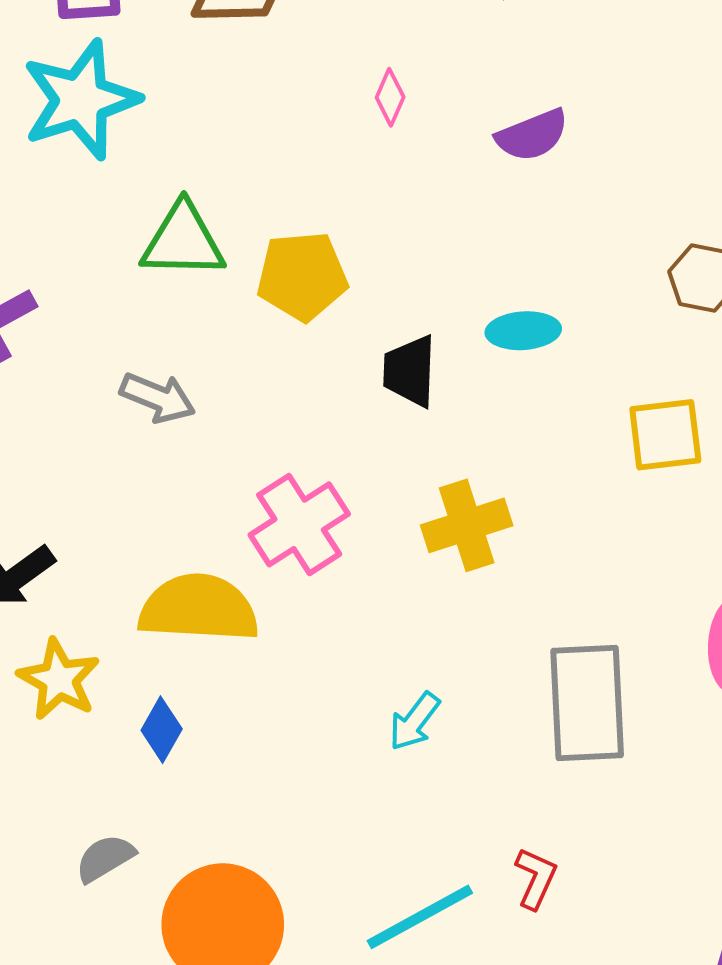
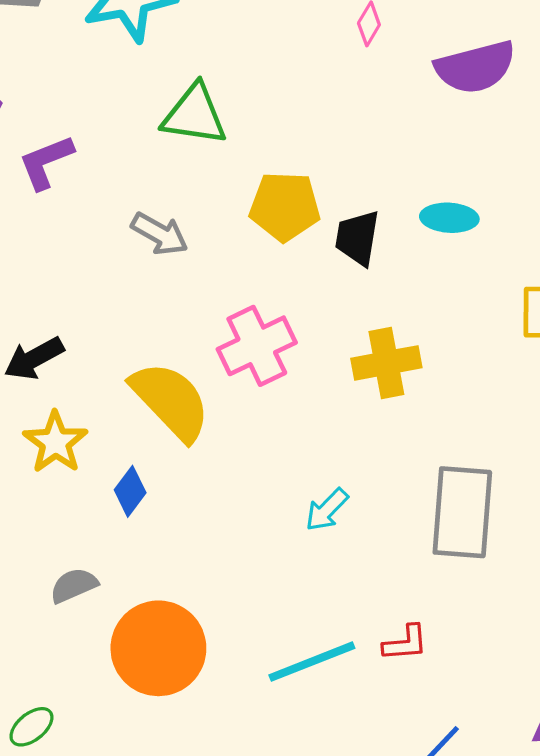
purple semicircle: (532, 135) -> (475, 67), size x1.4
yellow pentagon: (302, 276) -> (285, 206), moved
yellow semicircle: (199, 608) -> (171, 401), turned 36
red L-shape: (536, 878) -> (405, 643), turned 54

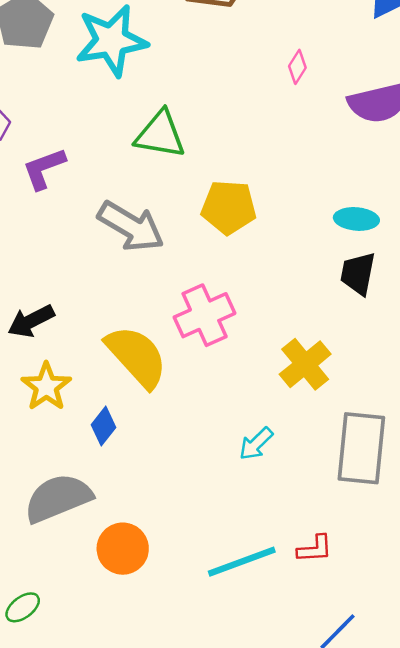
gray arrow: (160, 234) -> (131, 226), size x1.5
black trapezoid: (357, 238) -> (358, 273), moved
yellow cross: (386, 363) -> (305, 364), moved, turned -30
gray semicircle: (74, 585) -> (58, 498), size x1.8
orange circle: (158, 648) -> (123, 549), size x0.7

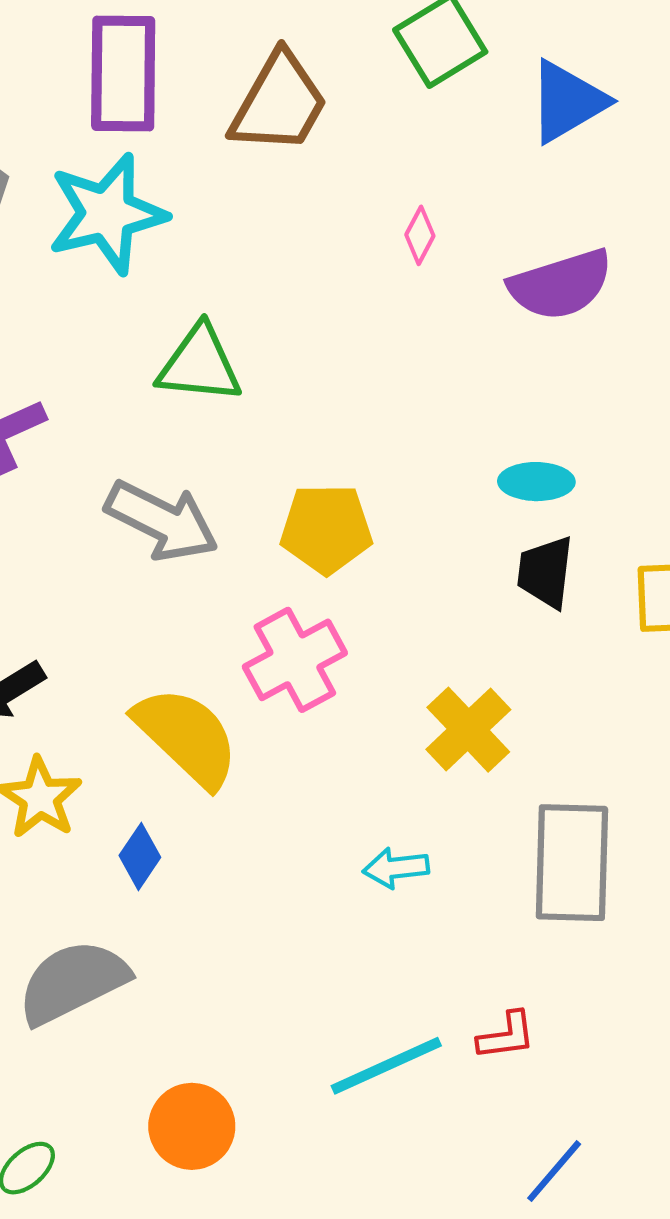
yellow pentagon: (229, 207) -> (326, 529), moved
cyan arrow: (256, 444) -> (396, 868), turned 42
orange circle: (123, 549) -> (192, 1126), moved

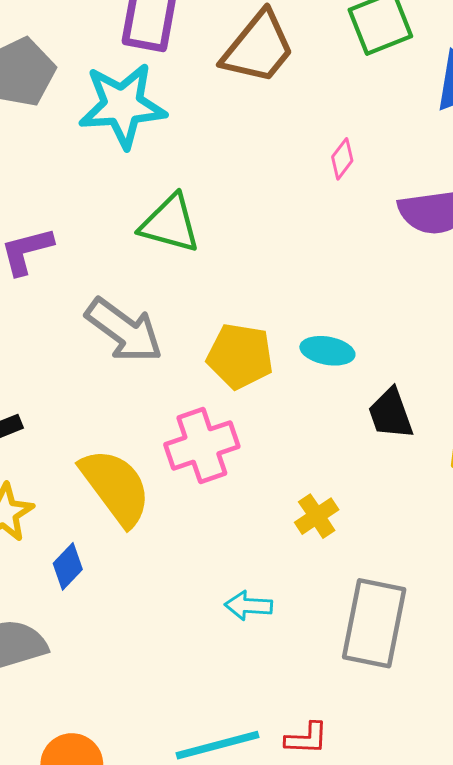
cyan ellipse: (536, 482) -> (327, 351), moved
black trapezoid: (545, 572) -> (391, 414), turned -36
yellow cross: (468, 730) -> (317, 516), size x0.7

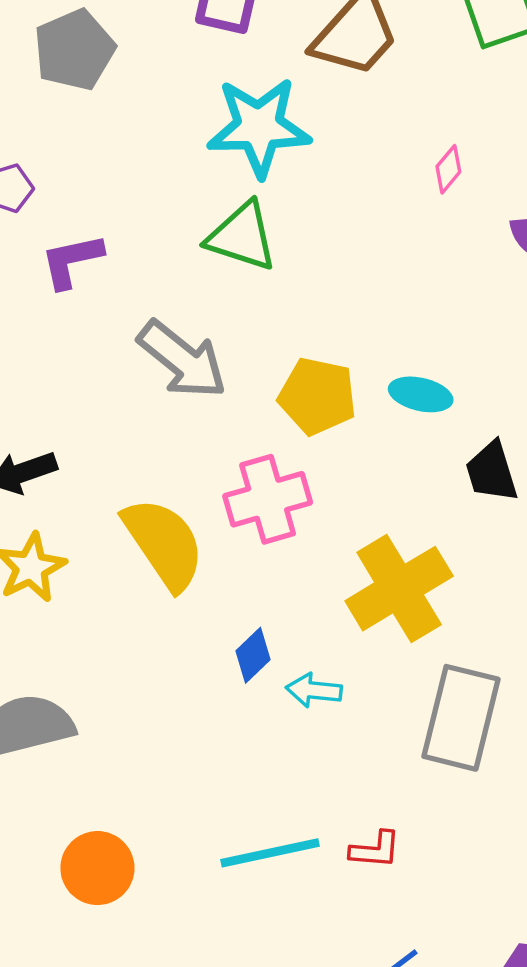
cyan star: (122, 105) -> (259, 127), moved
yellow cross: (317, 516) -> (399, 589), size x2.0
blue diamond: (68, 566) -> (253, 655), moved

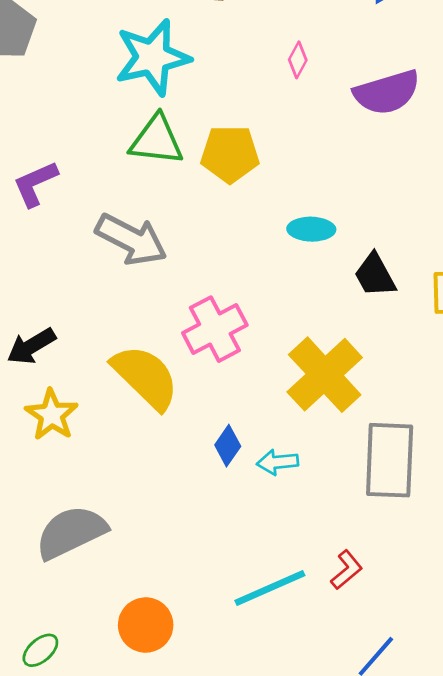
yellow pentagon: (317, 396) -> (230, 154), moved
red L-shape: (375, 850) -> (347, 570), turned -33

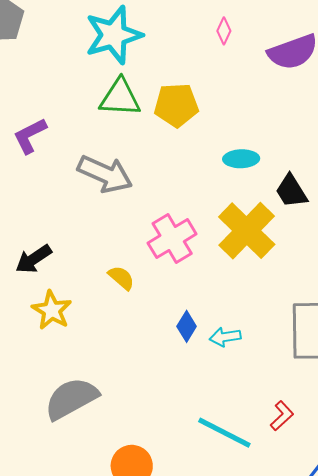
yellow cross: (325, 375) -> (247, 231), moved
yellow semicircle: (145, 377) -> (121, 278), size x0.5
cyan line: (270, 588) -> (224, 433), turned 54

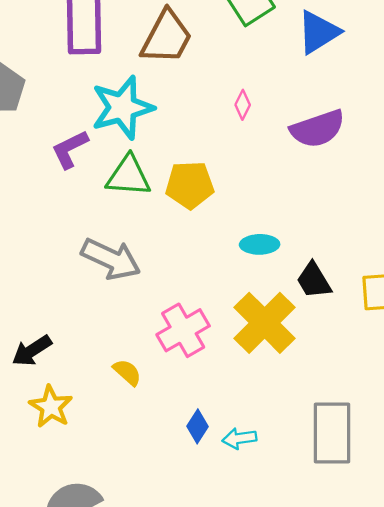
purple L-shape: (30, 136) -> (70, 149), moved

